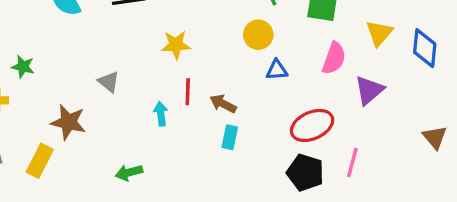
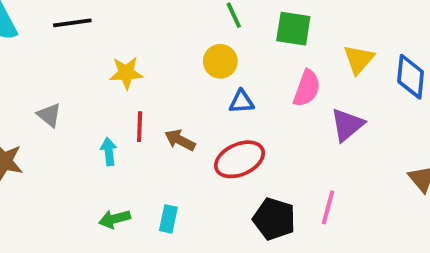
red ellipse: (312, 125) -> (240, 159), moved
cyan rectangle: (230, 137) -> (168, 219), moved
green arrow: (129, 173) -> (115, 219), moved

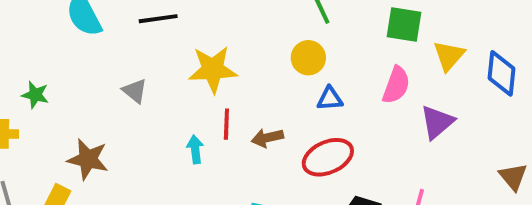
green square: (293, 29) -> (404, 25), moved
yellow star: (126, 73) -> (213, 69), size x1.4
gray triangle: (49, 115) -> (135, 91), moved
brown arrow: (180, 140) -> (267, 138), turned -40

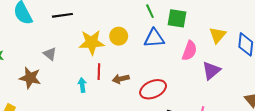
green square: (404, 25) -> (177, 18), moved
yellow circle: (308, 58) -> (119, 36), moved
blue triangle: (330, 99) -> (154, 38), moved, size x1.5
brown star: (88, 159) -> (30, 78), moved

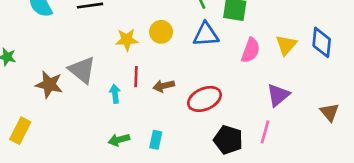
yellow triangle: (218, 35) -> (286, 45), moved
yellow star: (92, 42) -> (127, 40), size x0.7
gray triangle: (50, 54) -> (82, 70), moved, size x1.6
purple triangle: (211, 71) -> (278, 95), moved

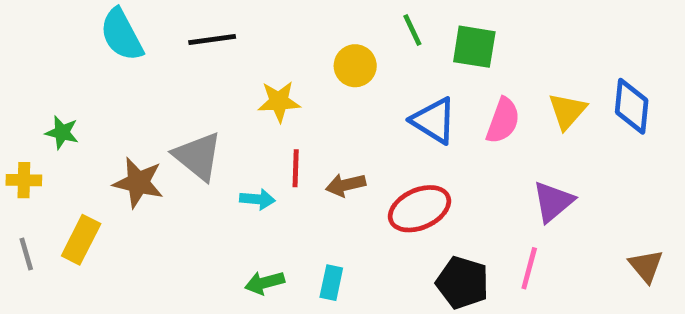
yellow circle: (161, 32) -> (355, 66), moved
blue triangle: (206, 34) -> (434, 121), moved, turned 36
cyan arrow: (115, 94) -> (257, 199), turned 102
brown triangle: (330, 112) -> (646, 266), moved
yellow rectangle: (20, 131) -> (81, 240), moved

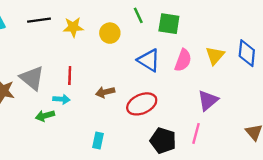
yellow star: (279, 101) -> (73, 27), moved
red line: (296, 168) -> (70, 76), moved
green arrow: (265, 283) -> (45, 116), moved

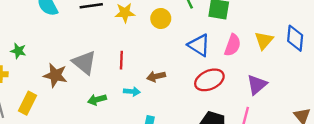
cyan arrow: (61, 99) -> (132, 91), moved
red ellipse: (142, 104) -> (209, 80), moved

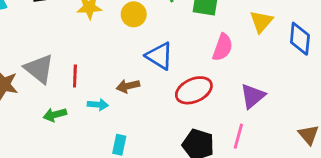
yellow triangle: (264, 41) -> (261, 22), moved
blue triangle: (199, 45) -> (159, 56), moved
red line: (121, 60) -> (75, 76), moved

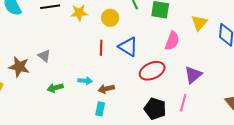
gray triangle: (39, 69) -> (44, 56), size x0.6
red line: (75, 76) -> (101, 48), moved
brown arrow: (128, 86) -> (106, 89), moved

